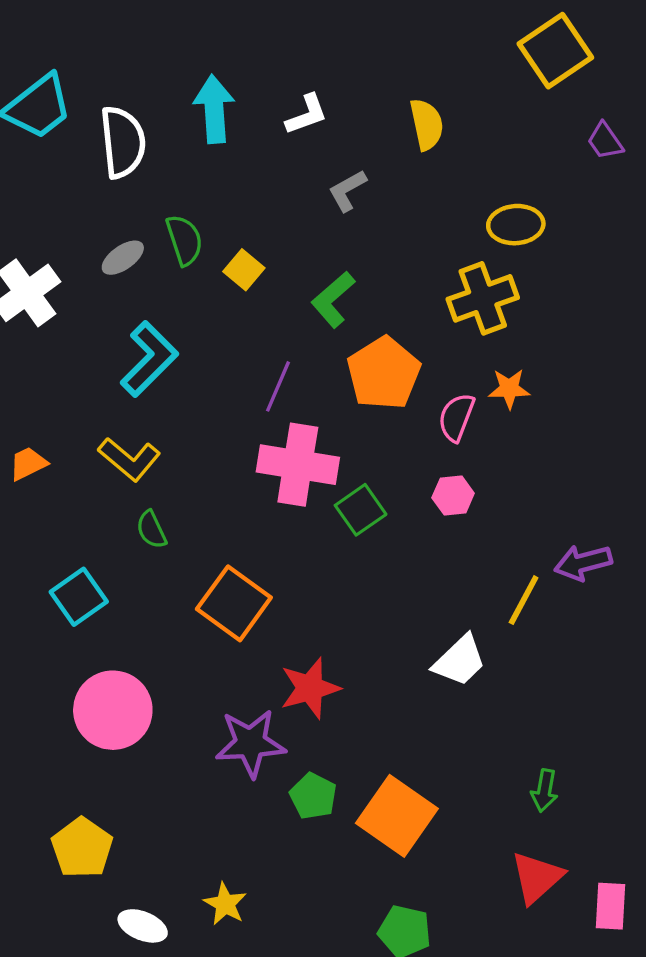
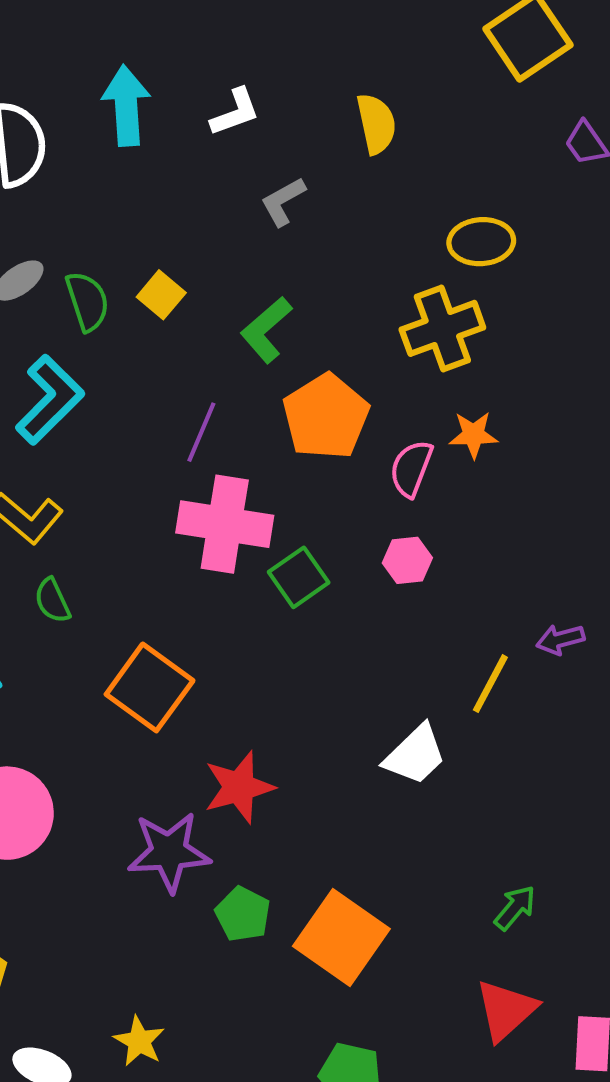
green semicircle: (184, 240) -> (87, 301), moved
purple arrow: (583, 563) -> (560, 639), size x0.7
green arrow: (544, 791) -> (515, 908), turned -150

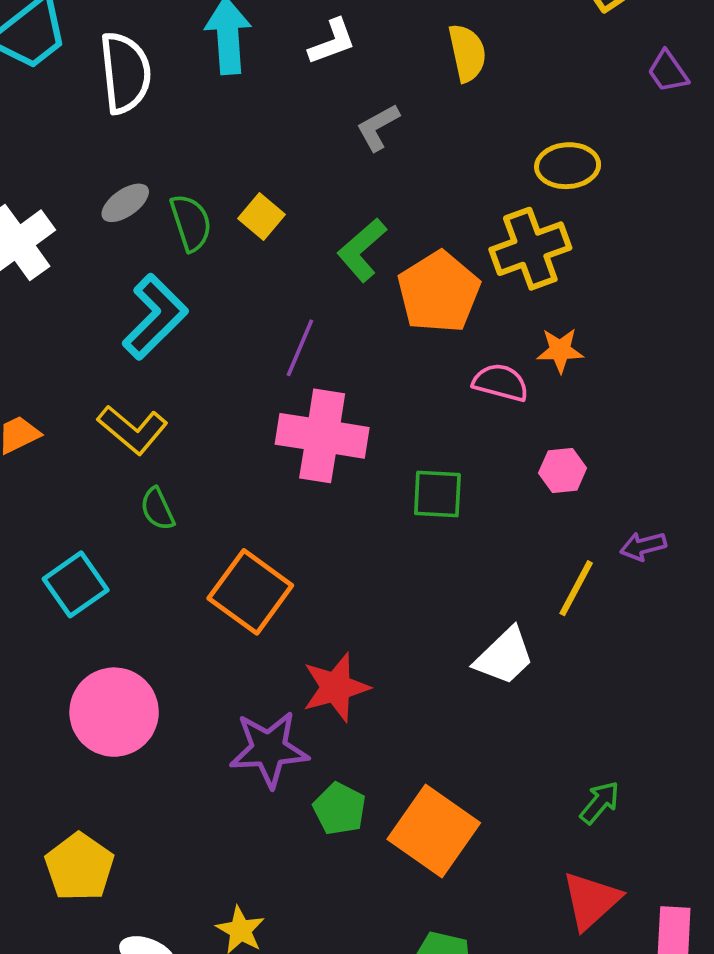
orange pentagon: (326, 417) -> (439, 292), moved
pink semicircle: (411, 468) -> (501, 383), turned 84
pink hexagon: (407, 560) -> (563, 470), moved
green square: (299, 577) -> (437, 494), moved, turned 38

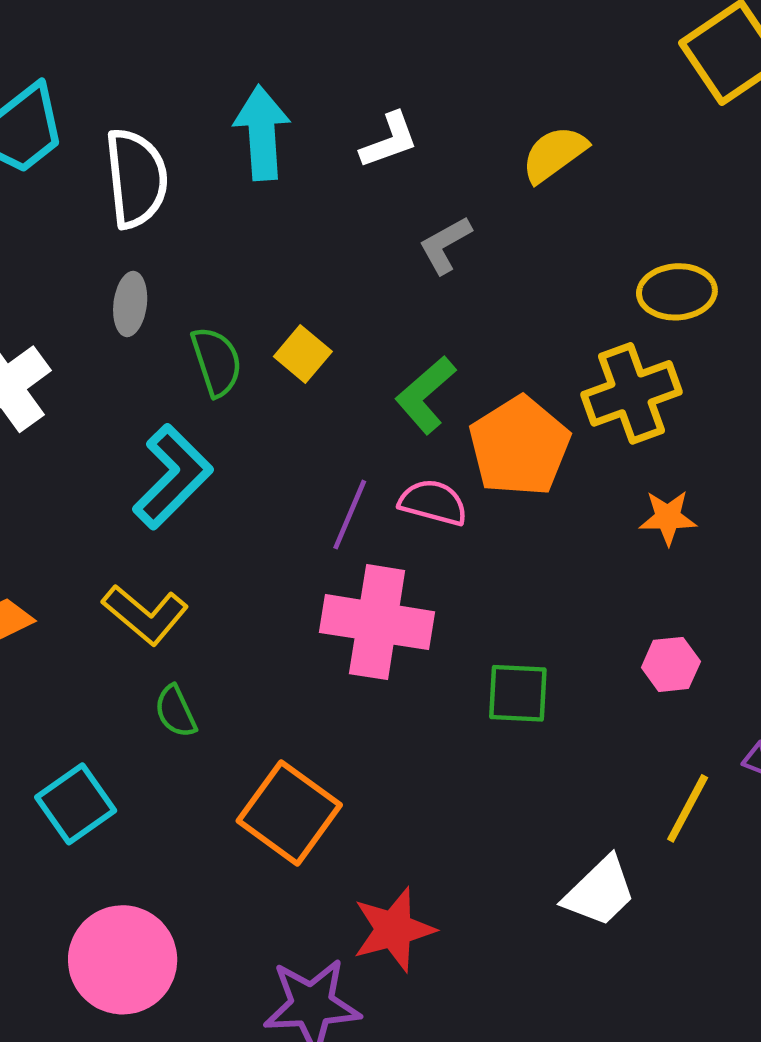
yellow semicircle: (467, 53) -> (554, 154), turned -114
gray ellipse: (125, 203) -> (130, 304), moved, turned -48
pink semicircle: (501, 383) -> (433, 502), moved

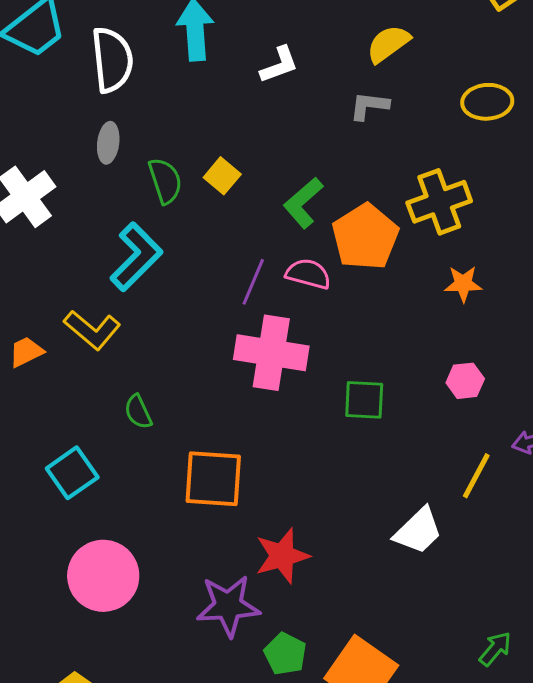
white L-shape: (389, 140) -> (279, 65), moved
gray L-shape: (445, 245) -> (369, 106), moved, turned 36
yellow ellipse: (677, 292) -> (487, 102), moved
yellow L-shape: (145, 615) -> (92, 330), moved
orange square: (289, 813) -> (213, 479), turned -32

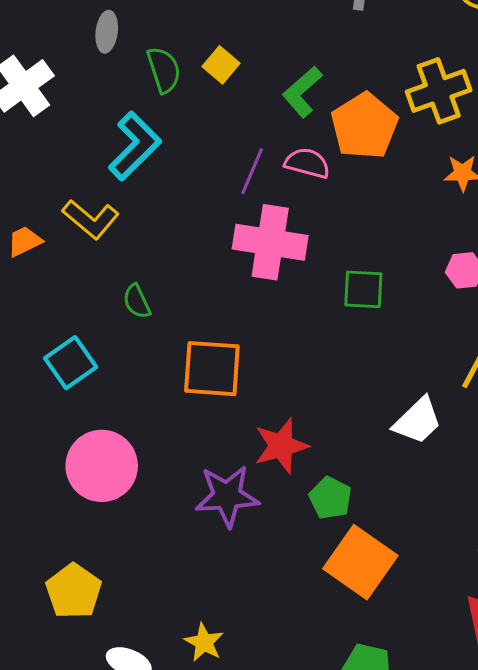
green pentagon: (285, 654) -> (330, 498), moved

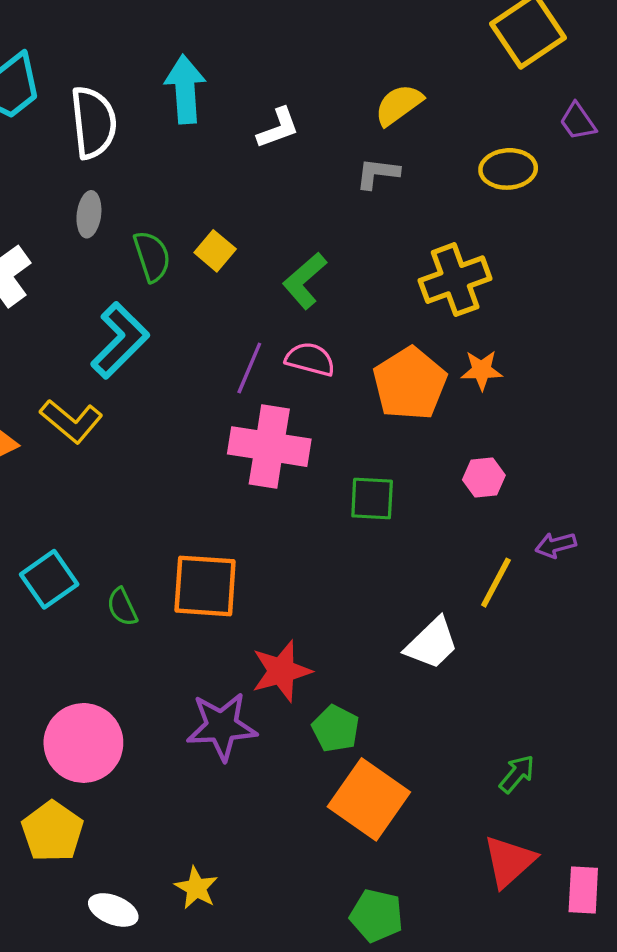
orange pentagon: (364, 126) -> (410, 384), moved
green semicircle: (137, 301) -> (122, 607), moved
pink circle: (102, 466) -> (83, 743), moved

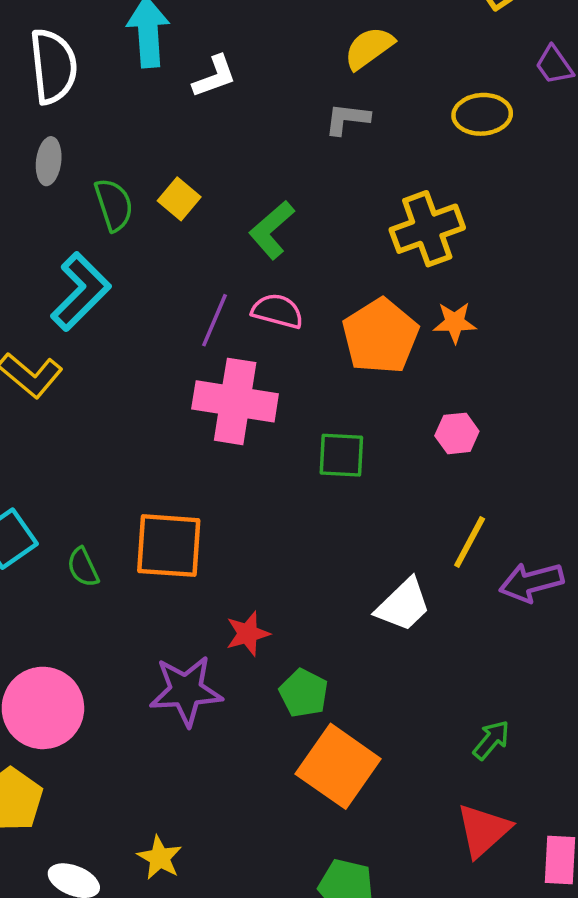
white L-shape: (278, 128) -> (215, 77), moved
purple arrow: (556, 545) -> (531, 582), moved, size x1.5
red star: (281, 671) -> (248, 634), size x0.7

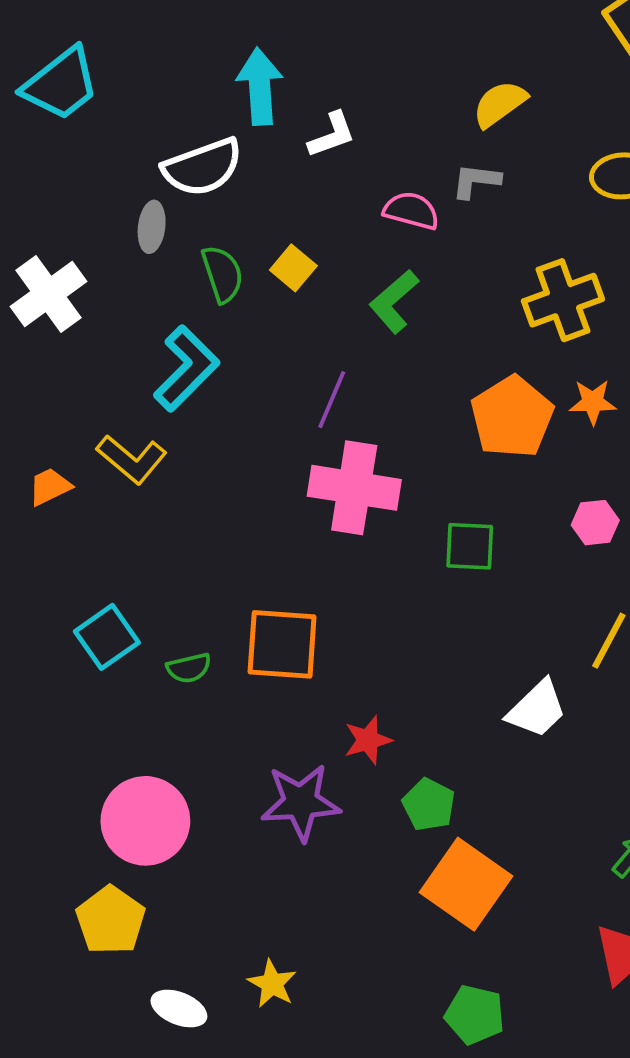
white semicircle: (53, 66) -> (203, 167), moved, turned 76
pink semicircle: (277, 311) -> (411, 211), moved
green semicircle: (83, 567) -> (189, 668), turned -78

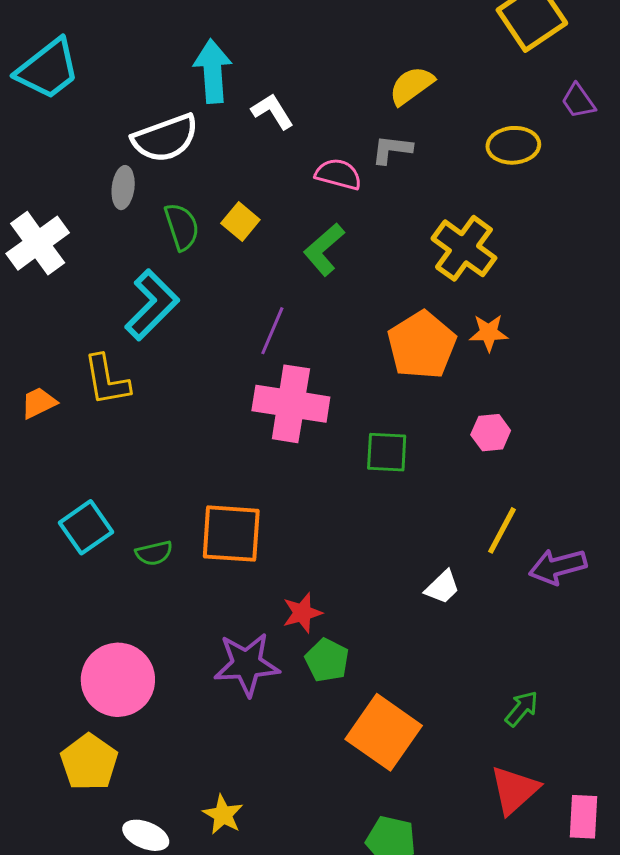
white L-shape: (332, 135) -> (272, 111), turned -102
yellow cross: (563, 300) -> (464, 248), turned -34
yellow L-shape: (132, 459) -> (107, 380), turned 40
white trapezoid: (537, 709) -> (442, 587), size x0.7
green pentagon: (429, 805) -> (327, 660), moved

